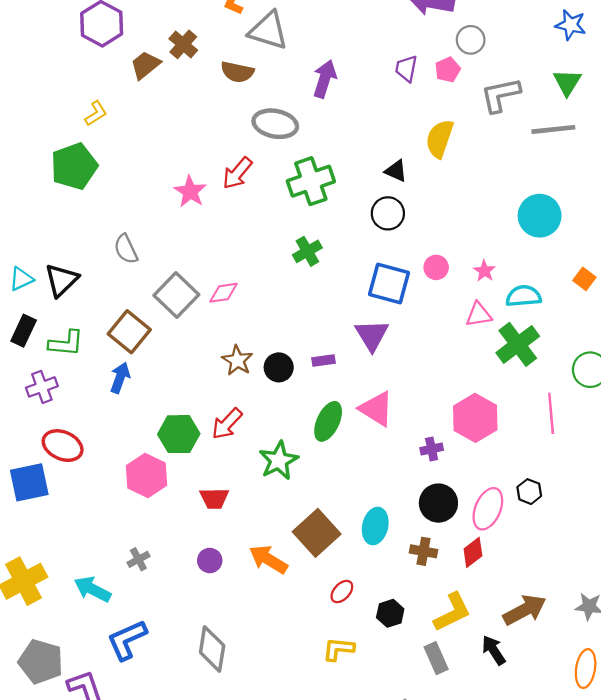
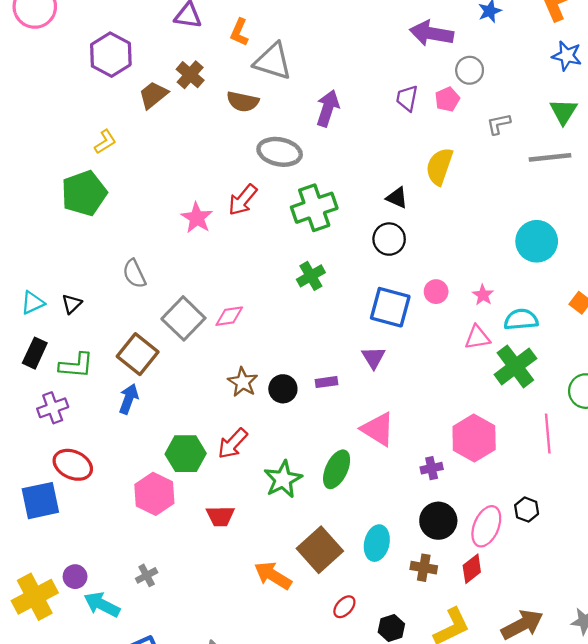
gray L-shape: (501, 95) -> (499, 124), size x0.6
black triangle: (61, 280) -> (72, 304), size x0.6
purple triangle: (372, 335) -> (373, 358), size x0.7
green ellipse: (328, 421) -> (337, 469), moved
purple circle: (210, 560) -> (75, 577), moved

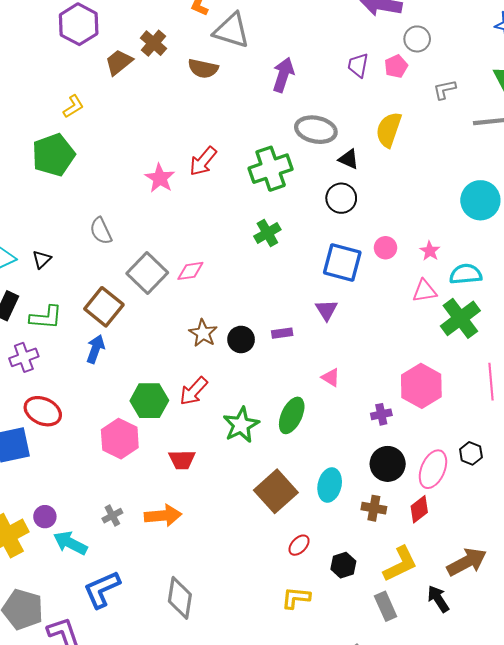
gray ellipse: (280, 152) -> (316, 130), moved
pink triangle: (378, 429) -> (331, 377), size x0.6
orange arrow: (273, 575) -> (163, 516), moved, turned 144

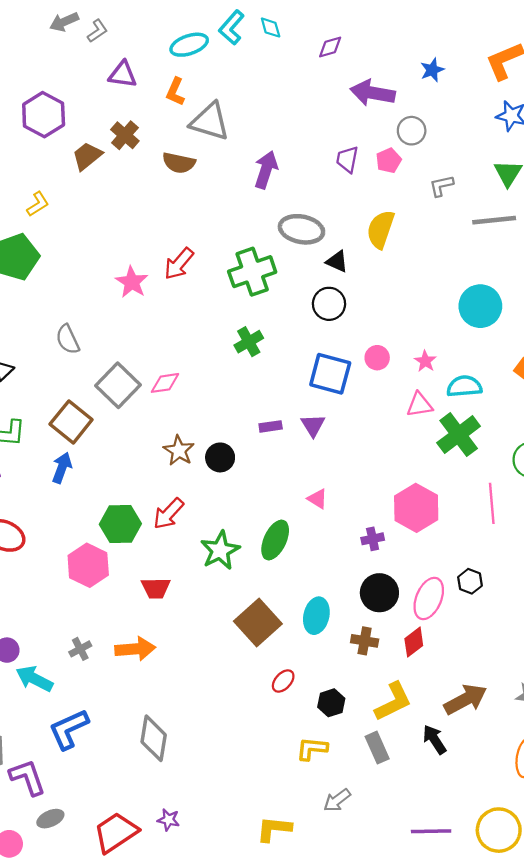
purple rectangle: (282, 333) -> (271, 426), moved
yellow L-shape: (296, 598) -> (312, 749), moved

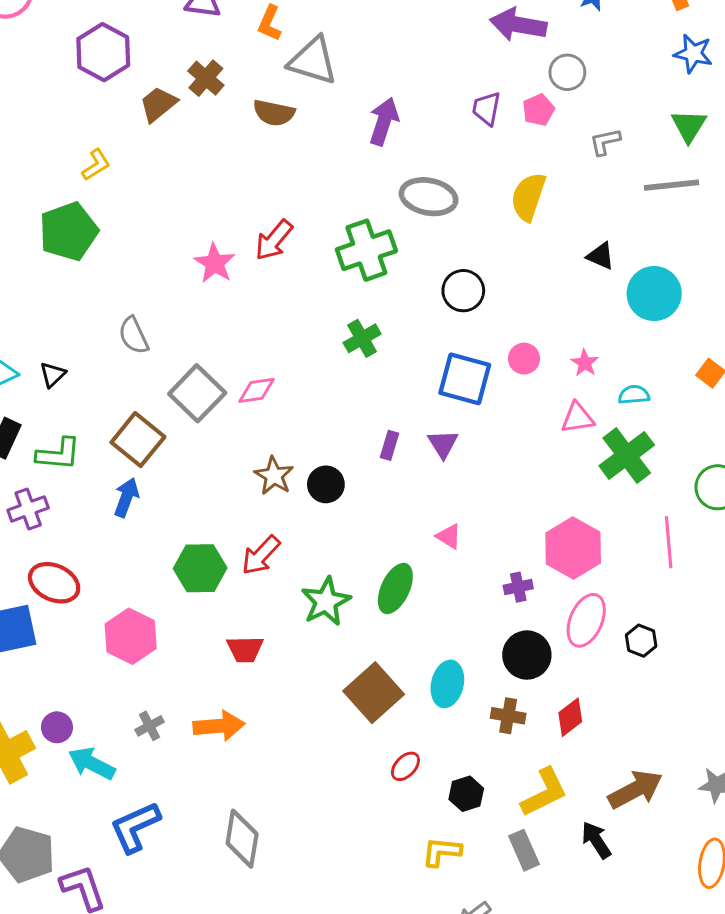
black triangle: (337, 261) -> (601, 256), moved
cyan semicircle: (464, 386) -> (634, 395), size x0.7
purple rectangle: (271, 426) -> (390, 445), turned -65
pink hexagon: (88, 565) -> (131, 636), moved
pink ellipse: (429, 598) -> (586, 620), moved

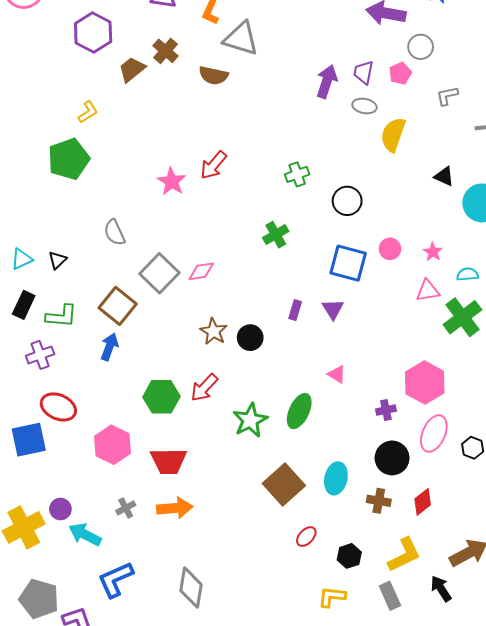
purple arrow: (384, 121) -> (327, 82), moved
gray ellipse: (429, 197) -> (364, 106), moved, size x0.6
green cross: (366, 250) -> (297, 174), moved, size x0.6
red trapezoid: (245, 649) -> (169, 461), moved, size x1.4

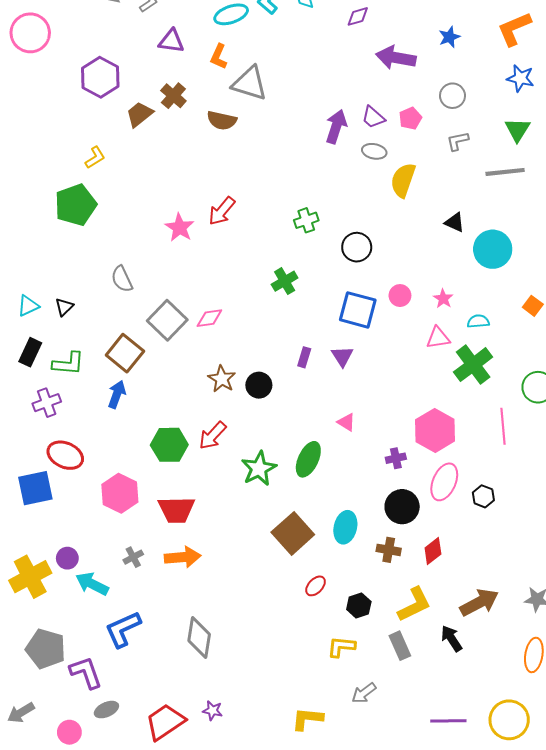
gray circle: (421, 47) -> (452, 96), moved
purple trapezoid: (363, 72) -> (373, 117), turned -60

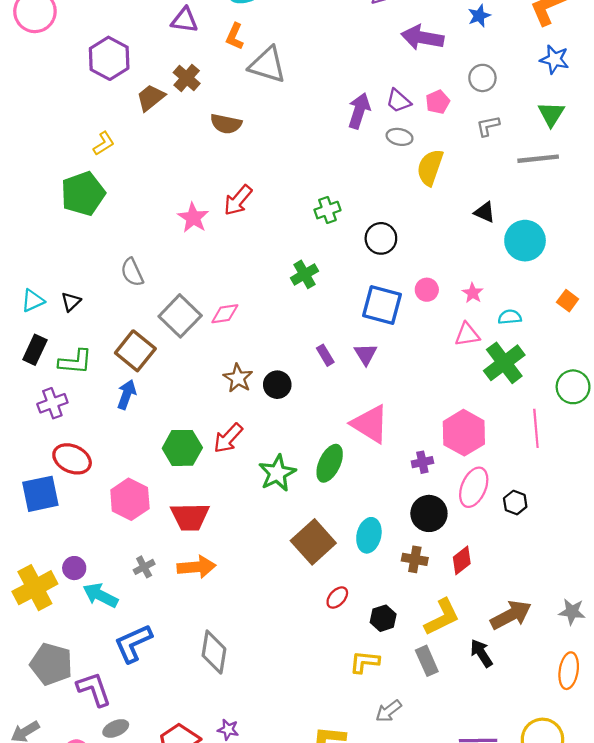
brown semicircle: (222, 120) -> (226, 124), moved
purple rectangle: (304, 357) -> (325, 355), turned -48
pink triangle: (346, 422) -> (370, 424), size x2.0

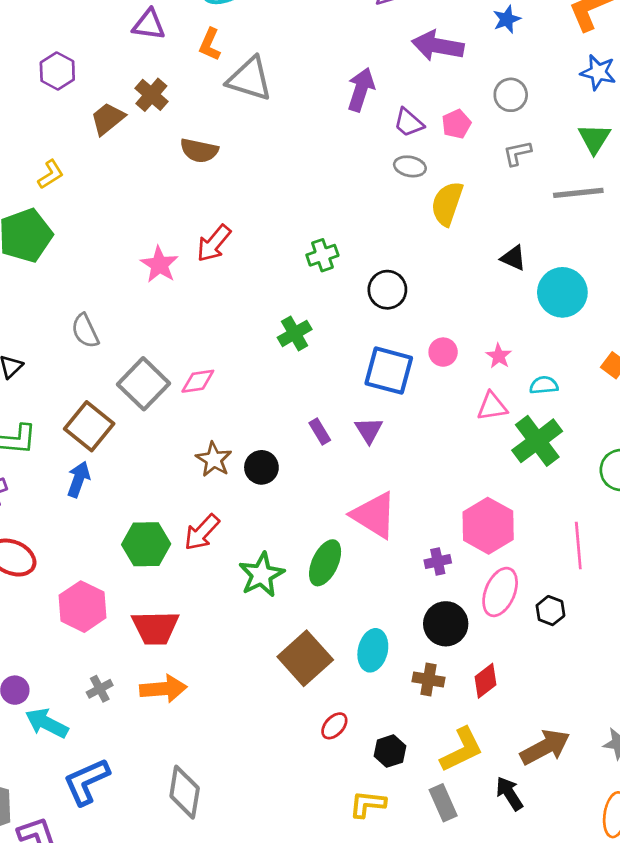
purple hexagon: (109, 58) -> (57, 71), size x0.7
purple arrow: (359, 111) -> (361, 90), moved
pink line: (536, 428) -> (578, 546), moved

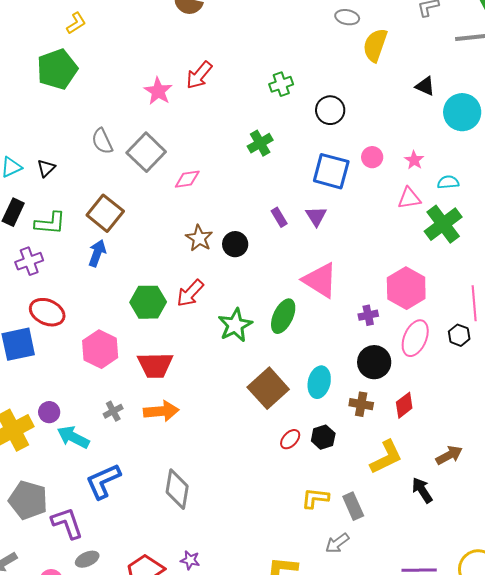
gray square: (143, 384) -> (146, 152), moved
black hexagon: (550, 611) -> (459, 335), moved
brown arrow: (545, 747) -> (449, 455), size x0.7
black hexagon: (390, 751) -> (323, 437), moved
gray rectangle: (443, 803) -> (353, 506), moved

